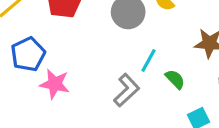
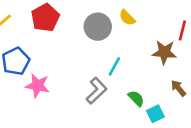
green semicircle: (175, 79) -> (136, 98), moved

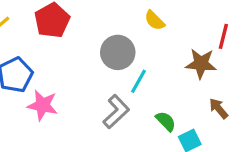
gray circle: (98, 27) -> (118, 52), moved

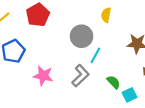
yellow semicircle: (155, 20) -> (106, 15), turned 56
pink star: (43, 105) -> (43, 76), moved

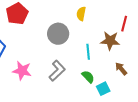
cyan line: (95, 55) -> (88, 52), moved, turned -35

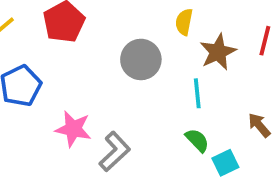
brown star: (110, 41) -> (218, 52), moved, turned -30
gray L-shape: (57, 71) -> (115, 151), moved

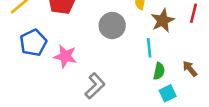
pink star: (73, 129) -> (65, 56), moved
green semicircle: (197, 140) -> (159, 71), moved, turned 56

